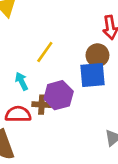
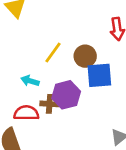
brown circle: (97, 55) -> (85, 56), moved
cyan arrow: (22, 81) -> (30, 81), turned -48

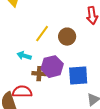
blue square: (99, 75) -> (78, 76), moved
red semicircle: (26, 113) -> (22, 92), moved

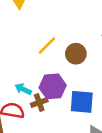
cyan arrow: (24, 56) -> (23, 89), moved
brown cross: (39, 74) -> (39, 103), moved, turned -32

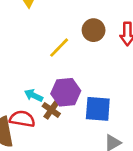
brown circle: (76, 54) -> (94, 30), moved
brown cross: (39, 103) -> (51, 110), turned -35

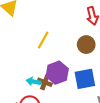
brown circle: (94, 30) -> (86, 45), moved
brown cross: (51, 110) -> (45, 82), moved

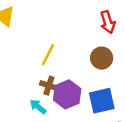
cyan arrow: (33, 82) -> (38, 107), turned 32
brown cross: (45, 82) -> (49, 86), moved

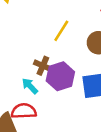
yellow line: (48, 55) -> (61, 31), moved

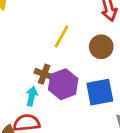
cyan arrow: (30, 86) -> (32, 96), turned 60

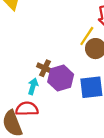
yellow line: (62, 36) -> (87, 36), moved

